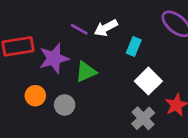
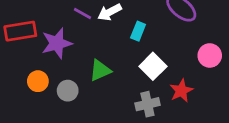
green triangle: (86, 72) -> (100, 70), moved
gray cross: (143, 118) -> (147, 104), turned 30

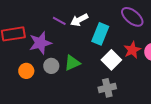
cyan rectangle: (138, 31) -> (100, 34), size x1.5
gray circle: (68, 91) -> (51, 66), moved
red star: (181, 91) -> (132, 50), moved

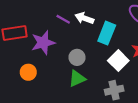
white arrow: (79, 20) -> (84, 18), turned 48
green triangle: (72, 63) -> (77, 79), moved
gray circle: (51, 66) -> (77, 57), moved

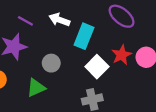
purple line: (63, 19) -> (25, 21), moved
green triangle: (77, 79) -> (36, 88), moved

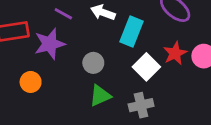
green triangle: (36, 88) -> (100, 96), moved

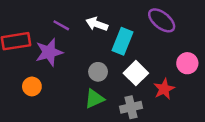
red star: (175, 53) -> (164, 89), moved
gray circle: (93, 63) -> (98, 72), moved

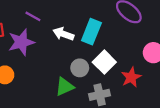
white arrow: (97, 24) -> (63, 34), moved
gray circle: (98, 72) -> (80, 68), moved

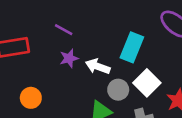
white arrow: (63, 34) -> (98, 66), moved
purple star: (21, 42) -> (69, 58), moved, size x0.6

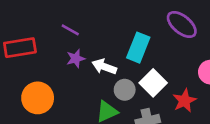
orange circle: (31, 98) -> (38, 98), size x1.5

